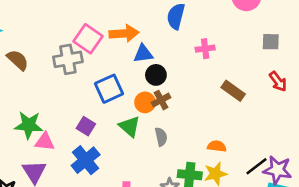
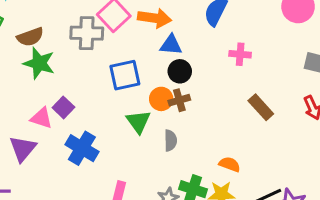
brown semicircle: (18, 60) -> (30, 37), moved, turned 105
green star: (29, 125) -> (39, 63), moved
purple square: (86, 126) -> (63, 107), moved
blue cross: (86, 160) -> (82, 148), turned -32

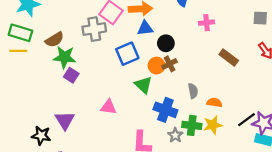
blue triangle: (171, 45) -> (145, 28), moved
purple square: (63, 107) -> (71, 75), moved
pink triangle: (41, 118) -> (109, 107), moved
gray semicircle: (170, 141) -> (193, 91), moved
blue cross: (82, 148) -> (165, 110), moved

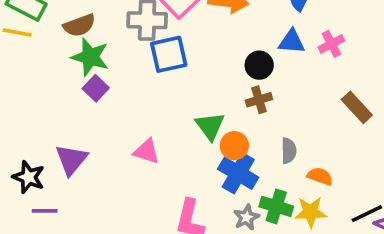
pink cross: (207, 23) -> (331, 44), turned -32
blue triangle: (145, 28) -> (292, 42), moved
blue square: (127, 54) -> (169, 54), moved
orange circle: (156, 66) -> (234, 146), moved

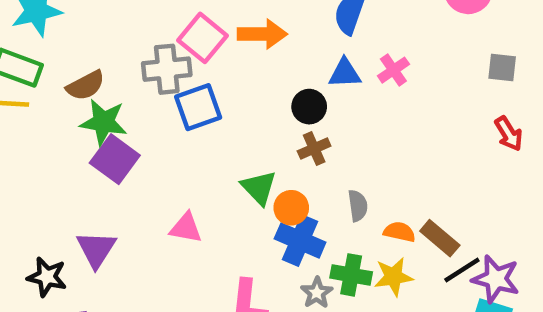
purple square: (96, 88) -> (115, 159), size x1.5
brown rectangle: (357, 107) -> (440, 238), moved

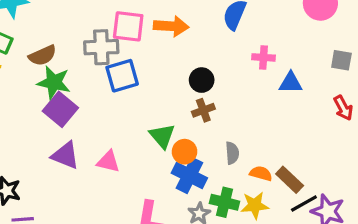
pink square: (202, 38) -> (128, 26), turned -36
pink cross: (393, 70) -> (263, 57), turned 35
blue triangle: (345, 73) -> (291, 83), moved
purple triangle: (96, 249) -> (65, 155), moved, turned -44

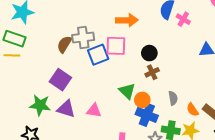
pink square: (128, 26) -> (116, 46), moved
brown semicircle: (43, 55) -> (64, 44), moved, turned 150
pink cross: (263, 57) -> (183, 19), moved, turned 32
green star: (54, 82) -> (40, 105), moved
orange semicircle: (261, 174) -> (193, 110), turned -136

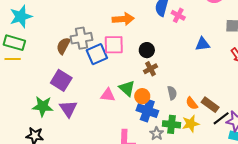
purple triangle: (66, 109) -> (68, 109), turned 42
pink triangle: (94, 110) -> (108, 95), moved

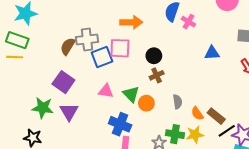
pink triangle: (108, 95) -> (106, 91), moved
blue cross: (147, 111) -> (120, 124), moved

